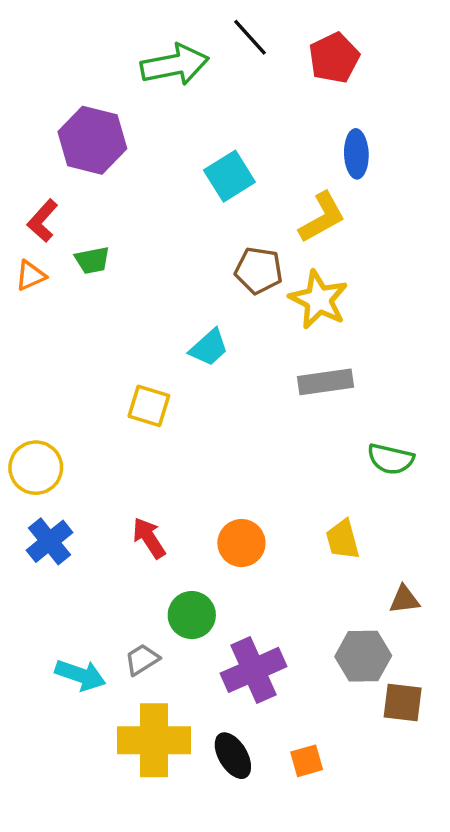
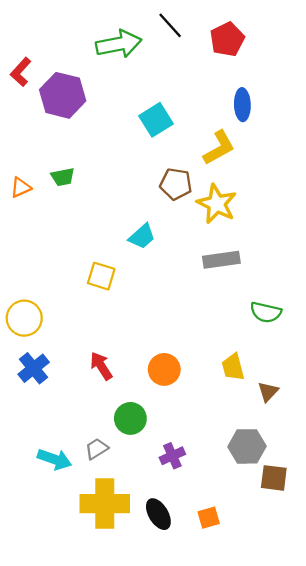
red L-shape: (43, 221) -> (21, 72), moved
brown triangle: (404, 600) -> (268, 392), moved, turned -40
purple cross: (253, 670) -> (172, 456), size x0.6

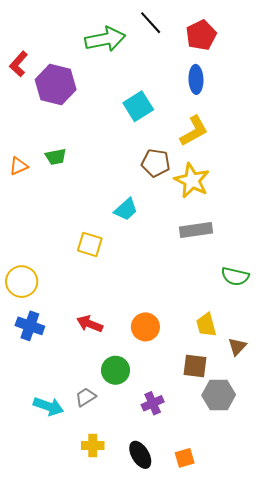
blue ellipse: (242, 105) -> (196, 79), moved
red arrow: (101, 366) -> (90, 324), turned -35
blue cross: (34, 368) -> (30, 326), turned -32
brown square: (274, 478) -> (195, 366), moved
yellow cross: (105, 504) -> (93, 446), size x0.5

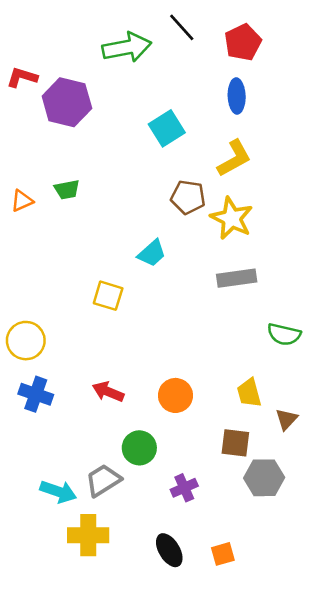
red L-shape: (19, 64) -> (22, 77), turned 65
gray trapezoid: (86, 397) -> (103, 480), size x1.4
yellow cross: (93, 446) -> (88, 535), moved, size x1.5

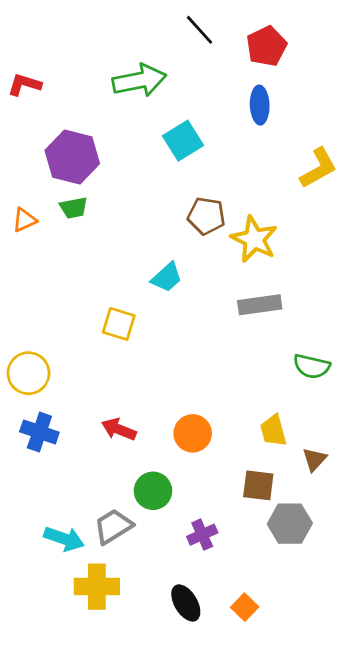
green arrow: (127, 47) -> (139, 80), moved
purple hexagon: (67, 102) -> (72, 157), moved
yellow L-shape: (234, 158) -> (318, 168), moved
orange square: (223, 554) -> (245, 607), turned -30

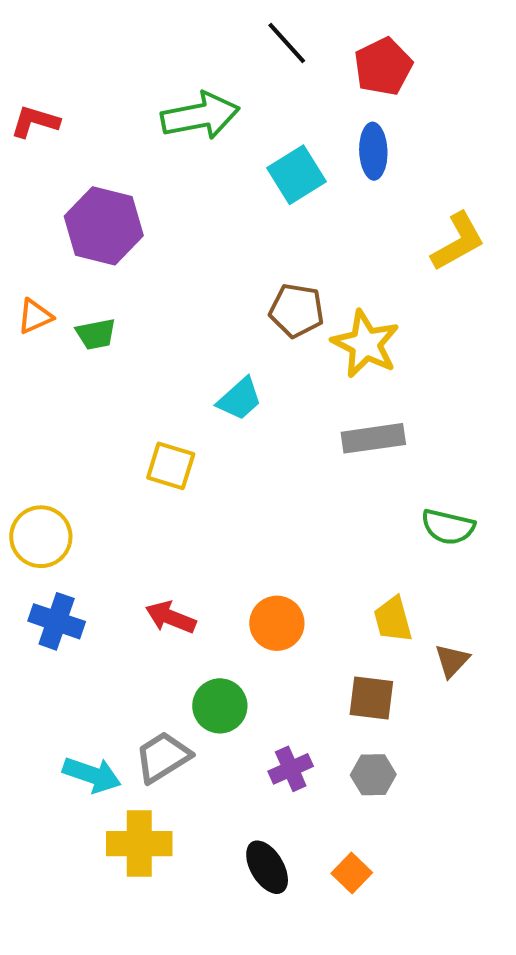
cyan square: (183, 141) -> (297, 175), moved
green trapezoid: (74, 208) -> (96, 334), moved
gray hexagon: (290, 524) -> (373, 775), moved, size x0.7

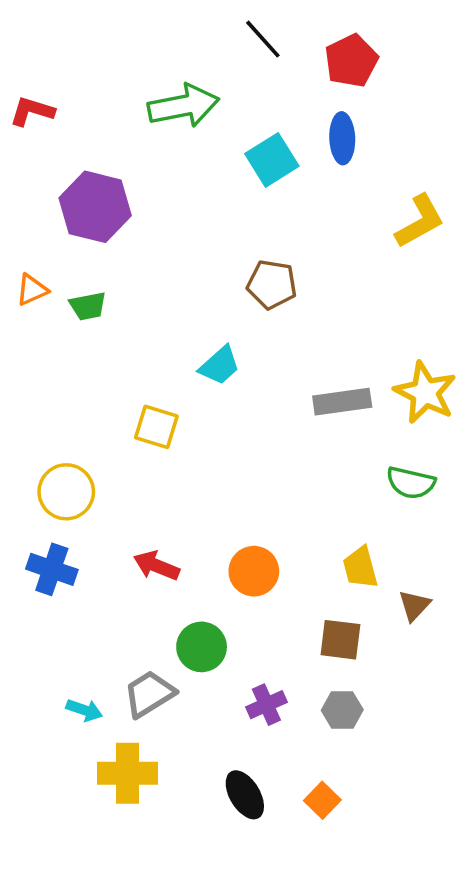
yellow star: (365, 344) -> (425, 393), moved
yellow circle: (41, 537) -> (66, 492), moved
cyan arrow: (92, 775) -> (84, 710), size x0.7

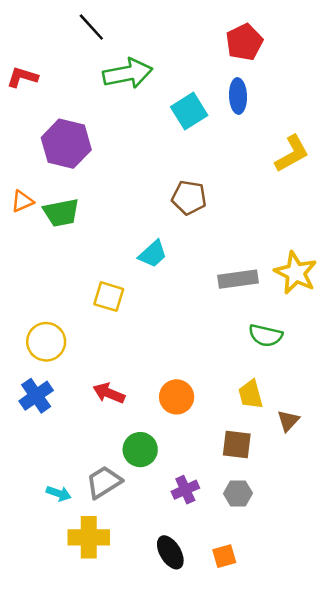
black line: (263, 39) -> (91, 27), moved
green trapezoid: (88, 306) -> (61, 213), size x1.4
green semicircle: (411, 483) -> (266, 335), moved
blue cross: (52, 569) -> (36, 396), turned 36
orange square: (322, 800) -> (224, 556), turned 30

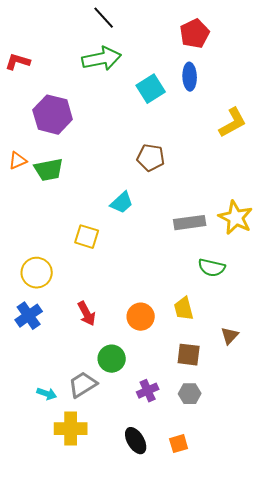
black line: (91, 27) -> (104, 18), moved
red arrow: (109, 393) -> (87, 314), turned -140
yellow trapezoid: (251, 394) -> (184, 309), moved

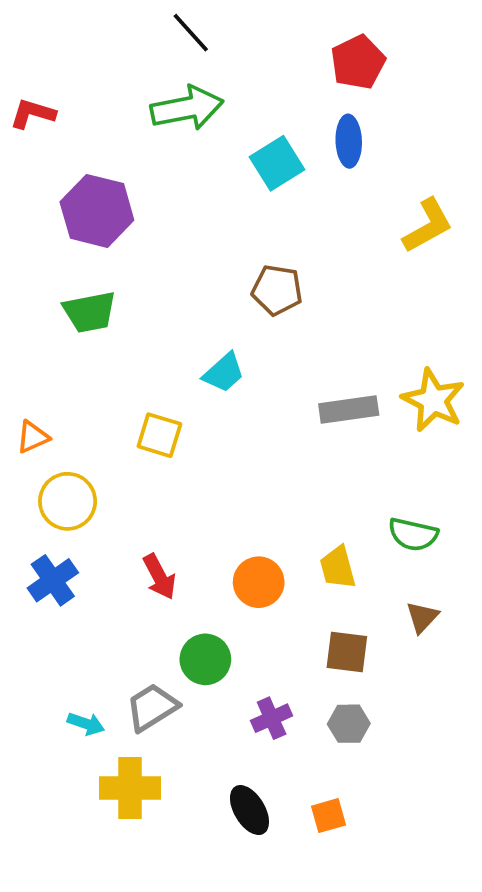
orange triangle: (18, 161) -> (33, 437), moved
green semicircle: (212, 268) -> (413, 534), moved

